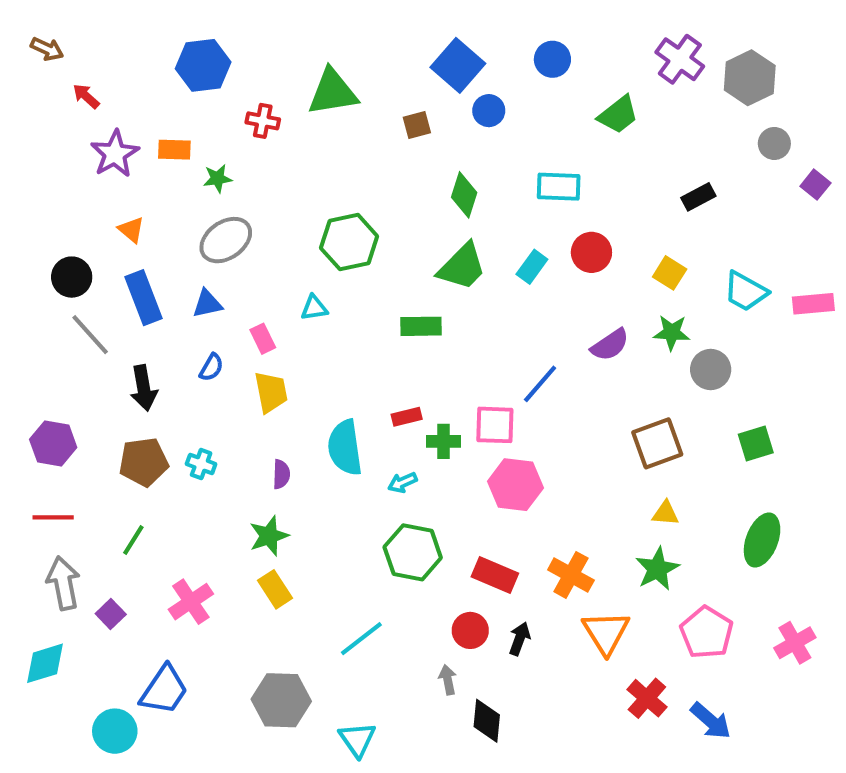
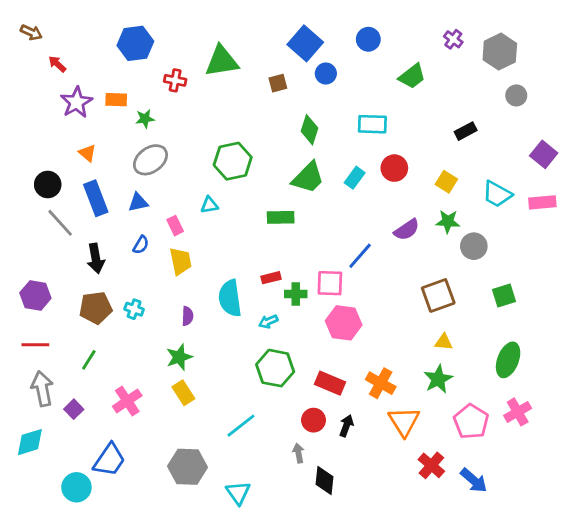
purple cross: (680, 59) -> (453, 39), size x0.6
purple square: (815, 185) -> (544, 154), moved, size x1.4
pink cross: (795, 643) -> (518, 412), moved

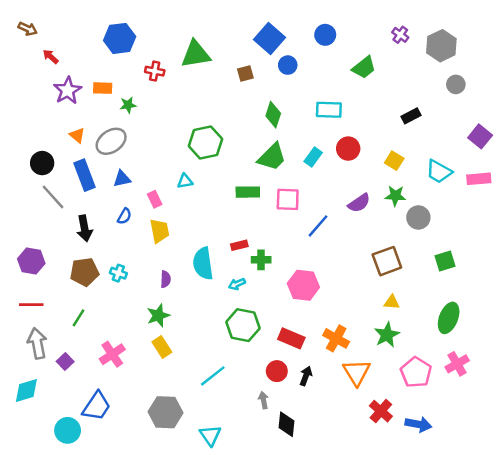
gray ellipse: (150, 160) -> (111, 141), moved
pink square: (330, 283) -> (288, 199), moved
blue arrow: (474, 480) -> (418, 424), turned -30

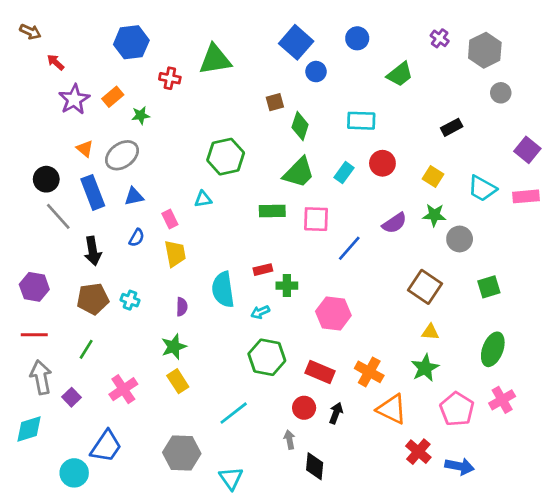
brown square: (245, 74) -> (275, 102), moved
orange rectangle: (103, 88) -> (113, 97), turned -42
brown square: (387, 261) -> (425, 287), turned -36
orange triangle: (357, 372) -> (392, 409), turned -32

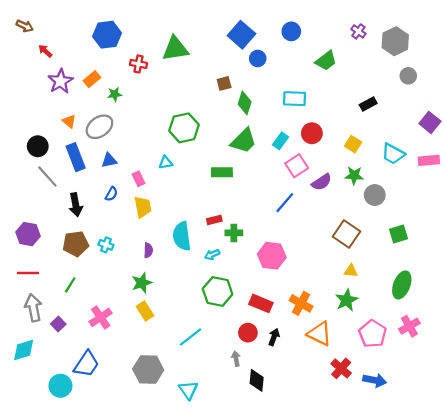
pink square: (316, 219) -> (297, 166), moved, turned -35

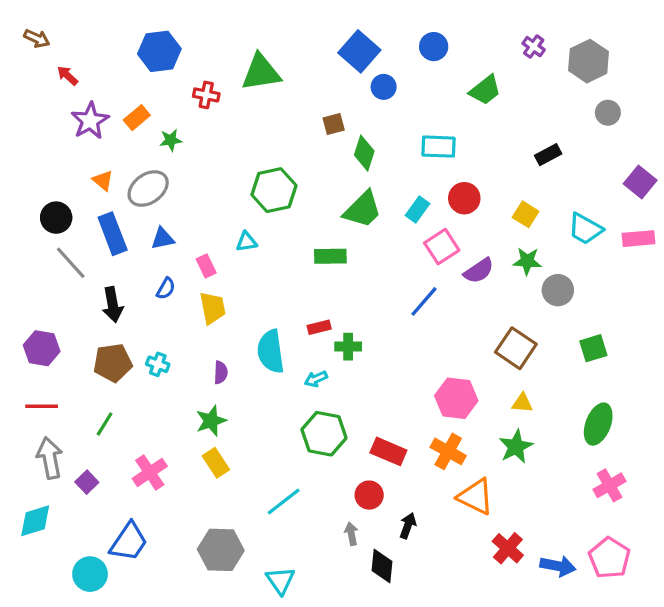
pink hexagon: (272, 256) -> (456, 398), moved
pink pentagon: (373, 334) -> (609, 558), moved
black arrow: (274, 337) -> (408, 526), moved

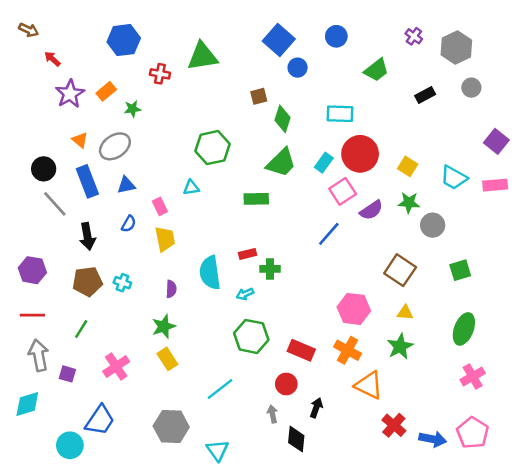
black rectangle: (548, 155) -> (425, 95), moved
red circle: (464, 198) -> (360, 154), size x1.5
purple square: (87, 482) -> (67, 374), turned -30

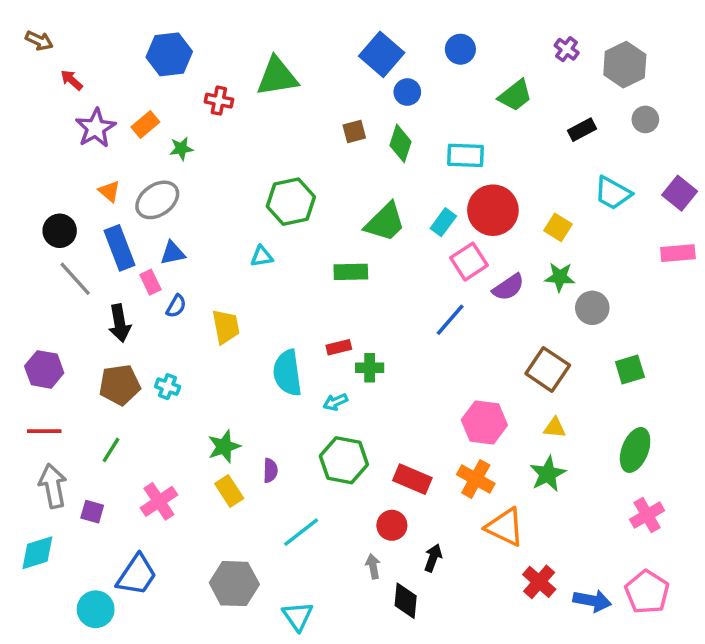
green diamond: (283, 119) -> (400, 143), moved
cyan trapezoid: (454, 178) -> (613, 193), moved
pink rectangle: (160, 206) -> (150, 282), moved
purple semicircle: (171, 289) -> (270, 471), moved

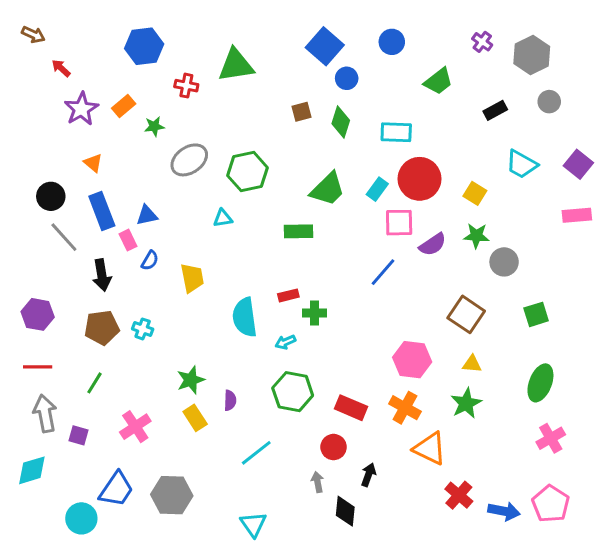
gray ellipse: (157, 200) -> (189, 160), moved
pink square: (469, 262) -> (399, 223), turned 32
gray hexagon: (234, 584) -> (172, 495), moved

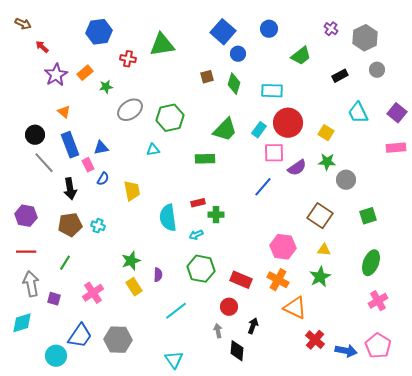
cyan trapezoid: (522, 164) -> (358, 113), turned 35

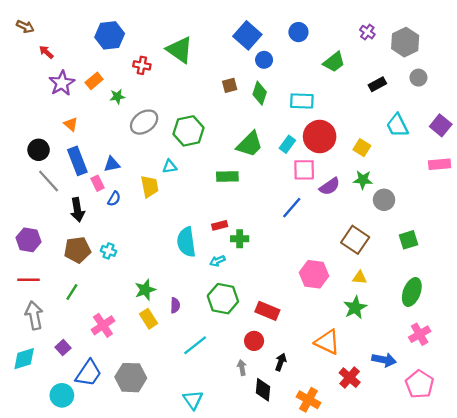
green triangle: (162, 45) -> (180, 50), turned 44
yellow trapezoid: (132, 191) -> (150, 186), moved
orange cross: (278, 280) -> (308, 400), moved
purple square: (54, 299) -> (63, 348), moved, turned 32
blue arrow: (346, 351) -> (384, 360), moved

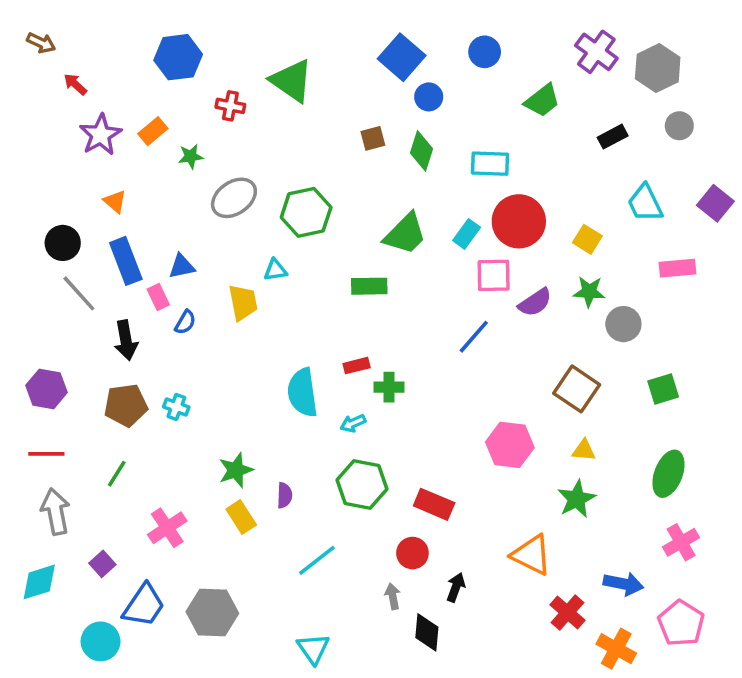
purple cross: (367, 32) -> (596, 52), size x1.6
pink rectangle: (440, 164) -> (678, 268), moved
orange cross: (308, 400) -> (616, 649), moved

